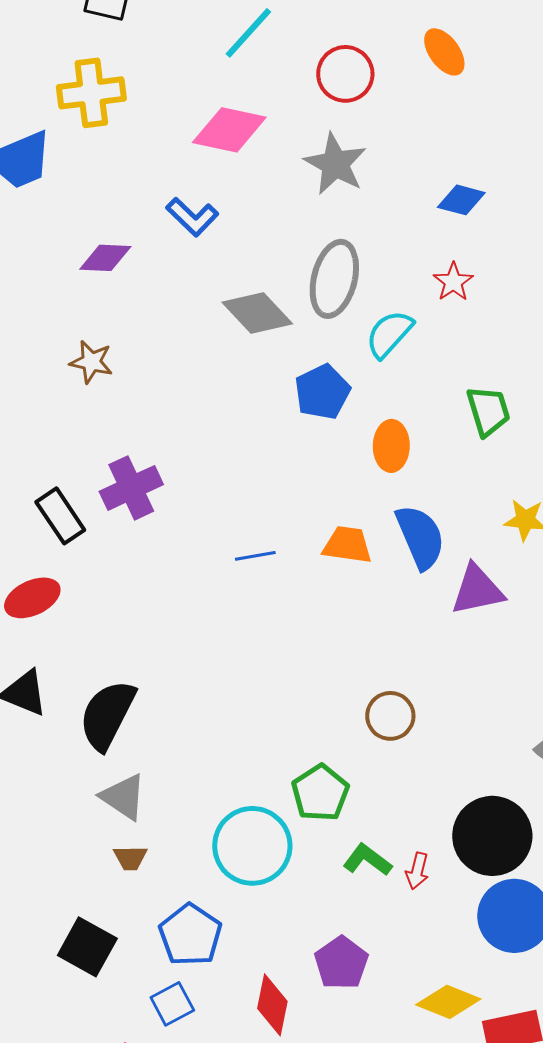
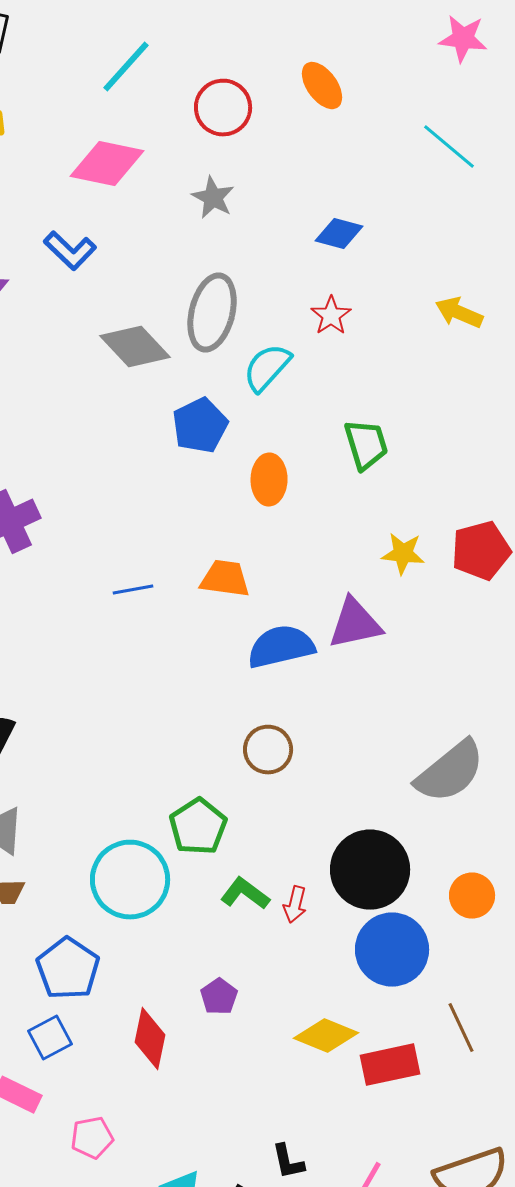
gray star: (335, 164) -> (213, 198), size x0.7
blue semicircle: (420, 537) -> (281, 647), moved, turned -80
purple pentagon: (341, 963) -> (219, 997), size x0.7

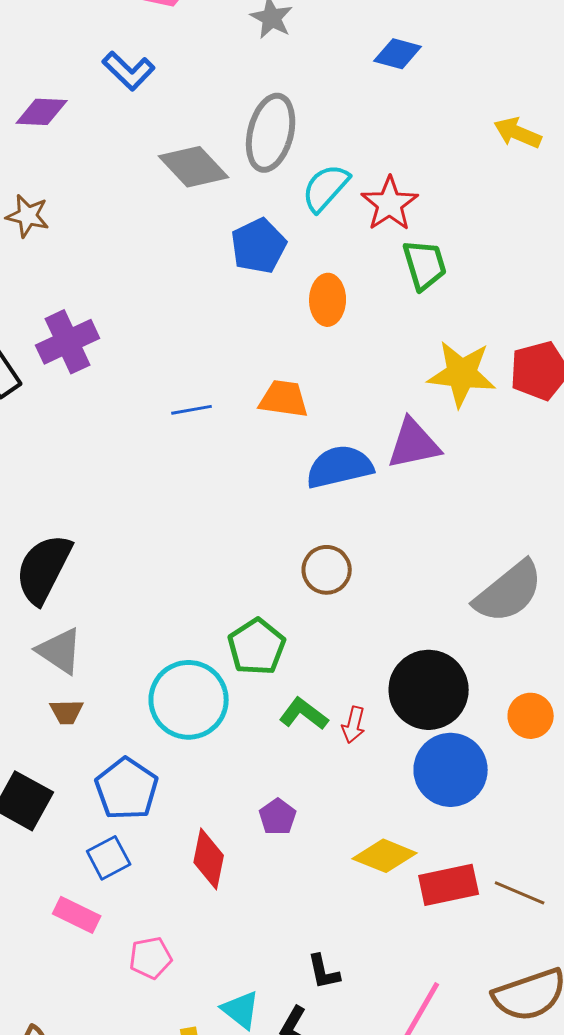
red star: (331, 316) -> (390, 204), moved, size x1.4
yellow star: (403, 554) -> (462, 374), size x1.6
brown line: (461, 1028) -> (520, 893), moved, turned -42
black L-shape: (288, 1162) -> (324, 972), moved

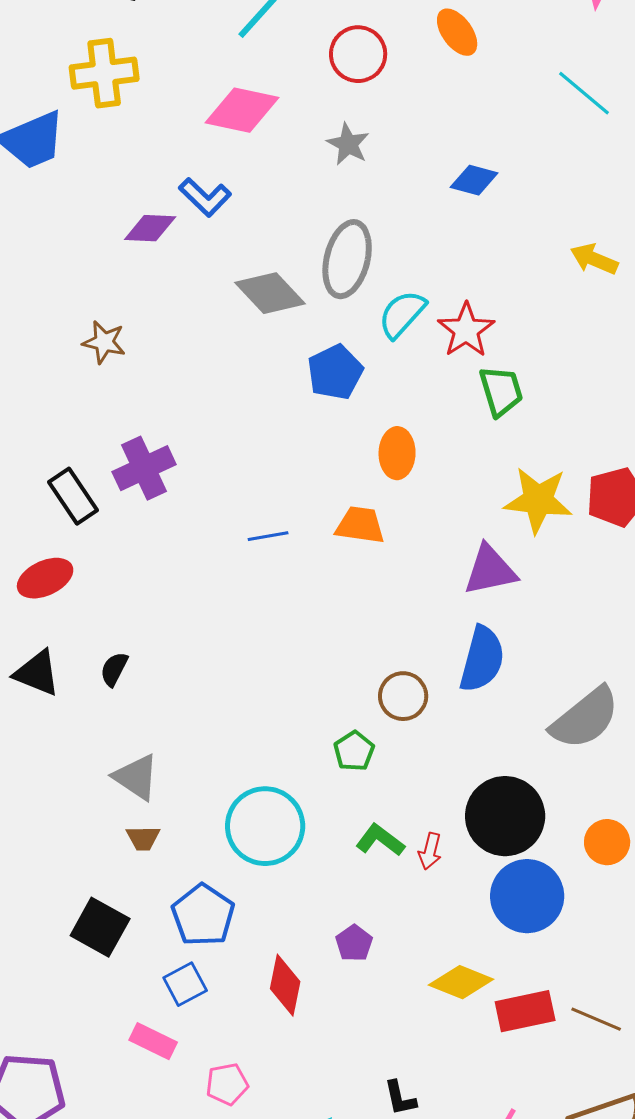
purple diamond: (42, 112) -> (150, 228), moved
orange ellipse: (328, 300) -> (397, 453), moved
blue semicircle: (340, 467) -> (482, 659), moved, turned 118
black semicircle: (44, 569) -> (114, 669), moved, size x0.5
green pentagon: (257, 647) -> (354, 751), moved, size x0.7

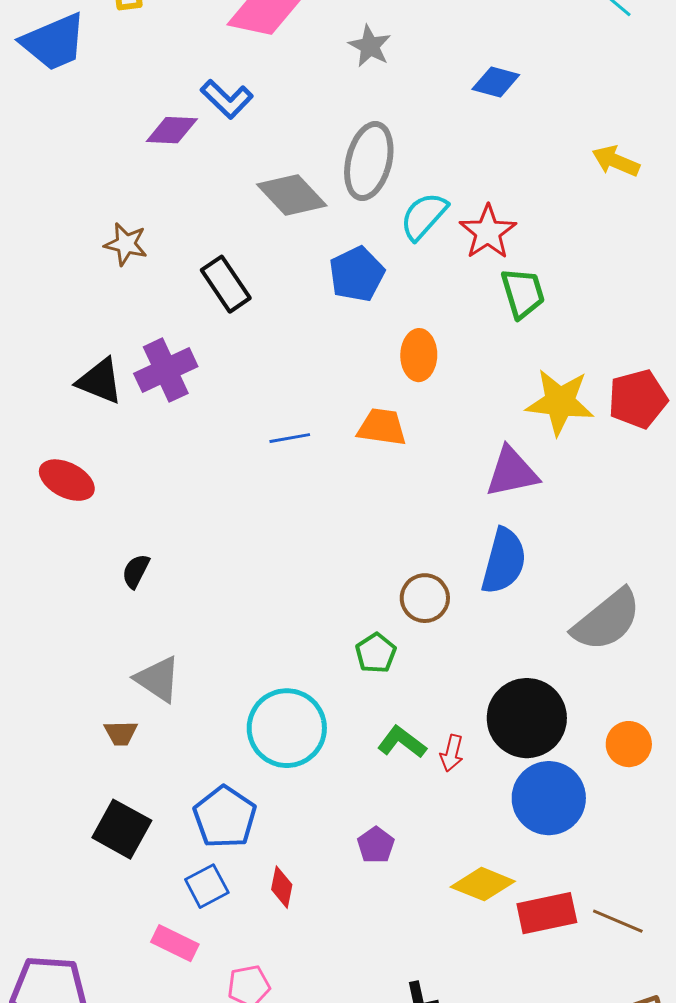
black rectangle: (73, 496) -> (226, 284), moved
red ellipse: (45, 578) -> (67, 480), turned 52
black triangle: (37, 673) -> (100, 381), moved
brown trapezoid: (143, 838) -> (121, 733), moved
red diamond: (285, 985) -> (282, 887), moved, size x0.7

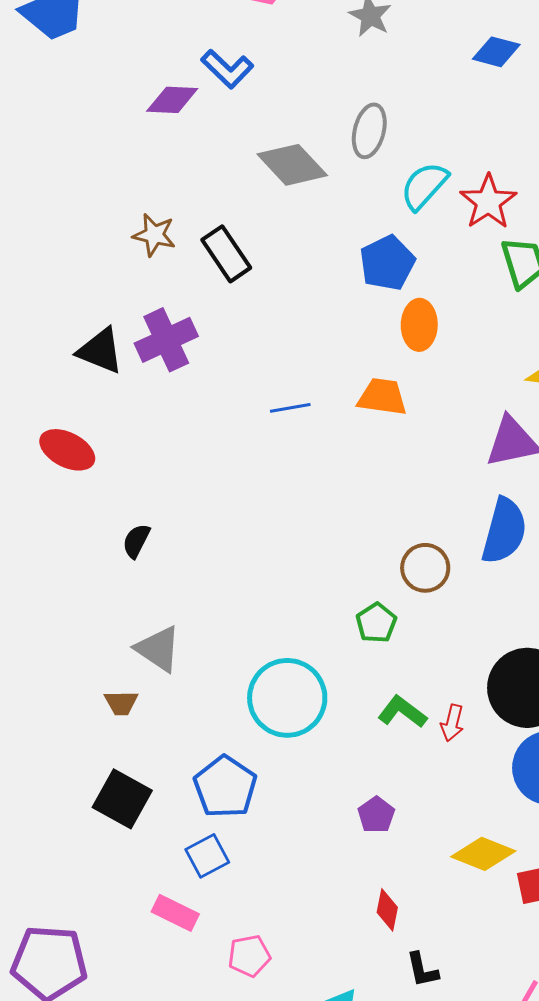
gray ellipse: (369, 161) -> (369, 131), size x0.7
brown star: (126, 244) -> (154, 235), moved
blue pentagon: (357, 274) -> (387, 263), moved
red diamond: (282, 887) -> (387, 910), moved

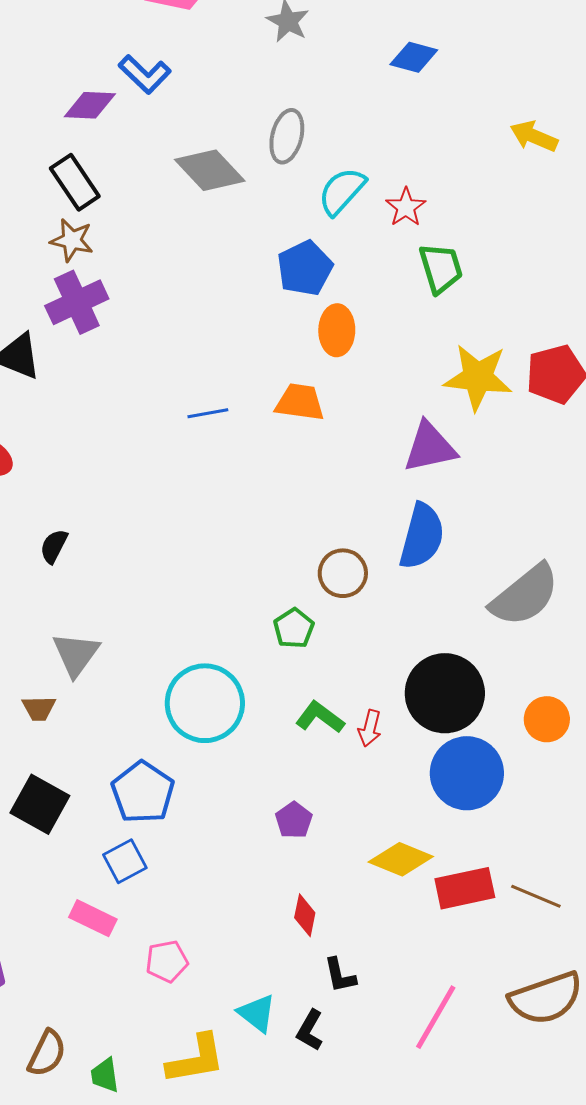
red star: (488, 202) -> (406, 207), size x0.7
black rectangle: (226, 254) -> (75, 182), moved
purple cross: (166, 340) -> (77, 302), moved
gray triangle: (158, 649) -> (76, 654), turned 32

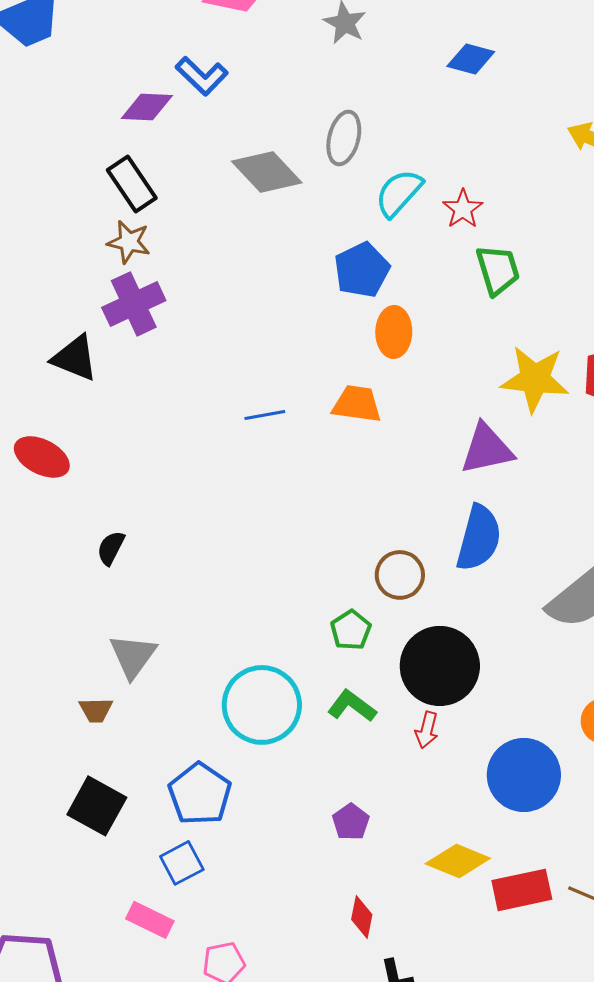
black circle: (445, 693) -> (440, 666), moved
green L-shape: (320, 717) -> (352, 706), moved

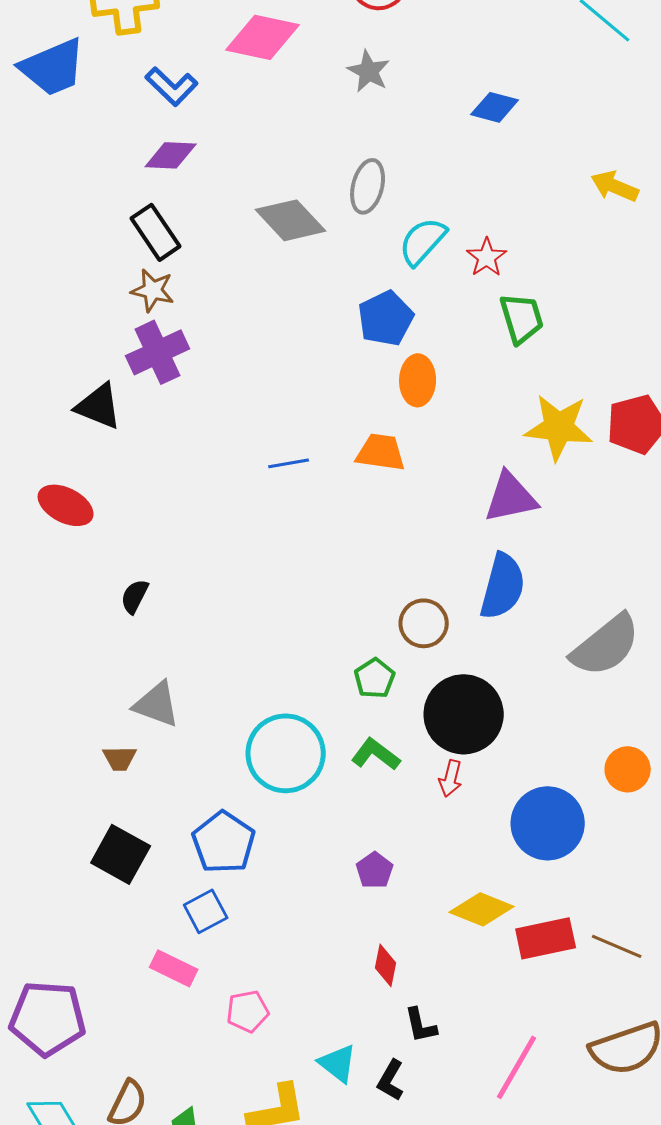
blue L-shape: (202, 76) -> (172, 86), moved
gray triangle: (133, 656) -> (157, 704), turned -46

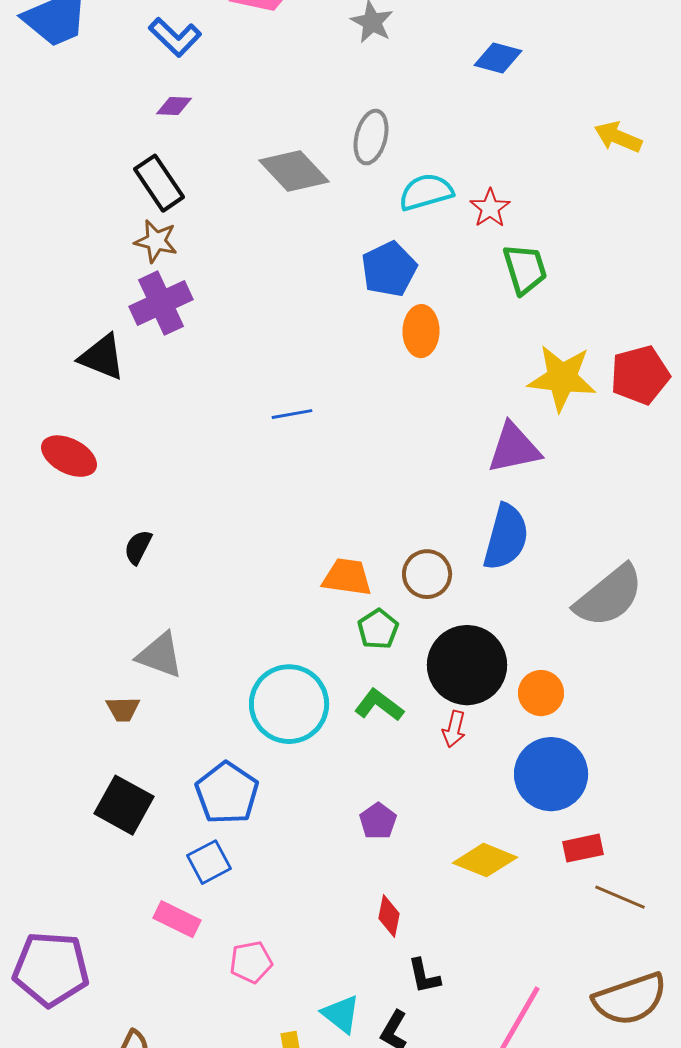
purple diamond: (171, 155) -> (174, 106), size x0.7
cyan semicircle: (423, 241) -> (426, 192), turned 32
orange trapezoid: (381, 452) -> (347, 577), moved
orange circle: (628, 769) -> (541, 693), moved
red rectangle: (546, 938) -> (583, 848), moved, size x0.7

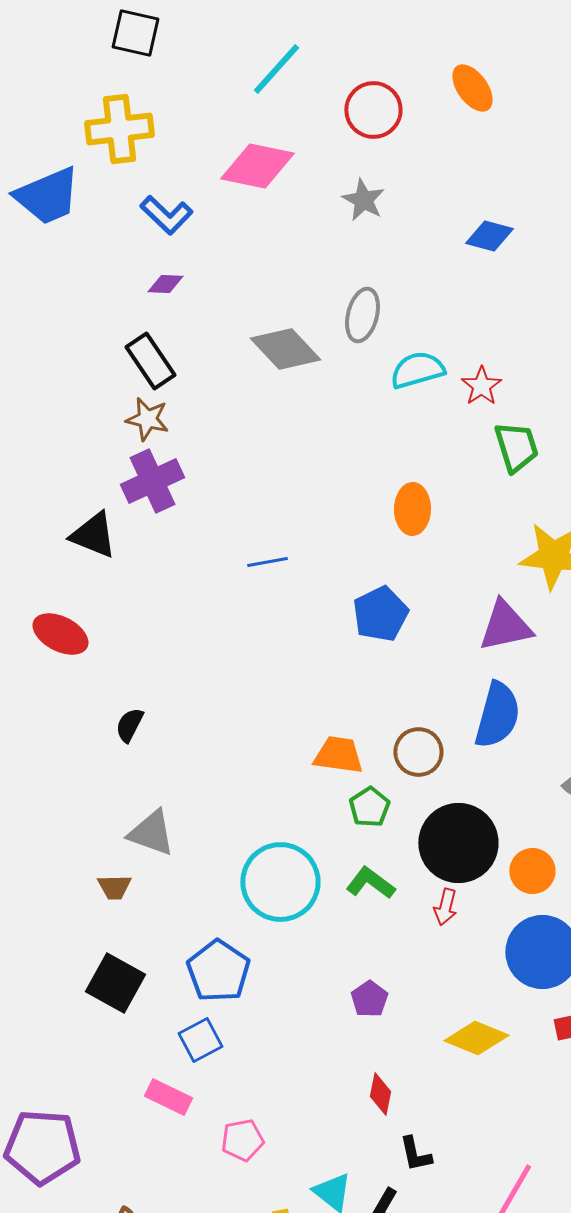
blue pentagon: (389, 269) -> (380, 614), moved
blue line: (292, 414) -> (267, 562), moved

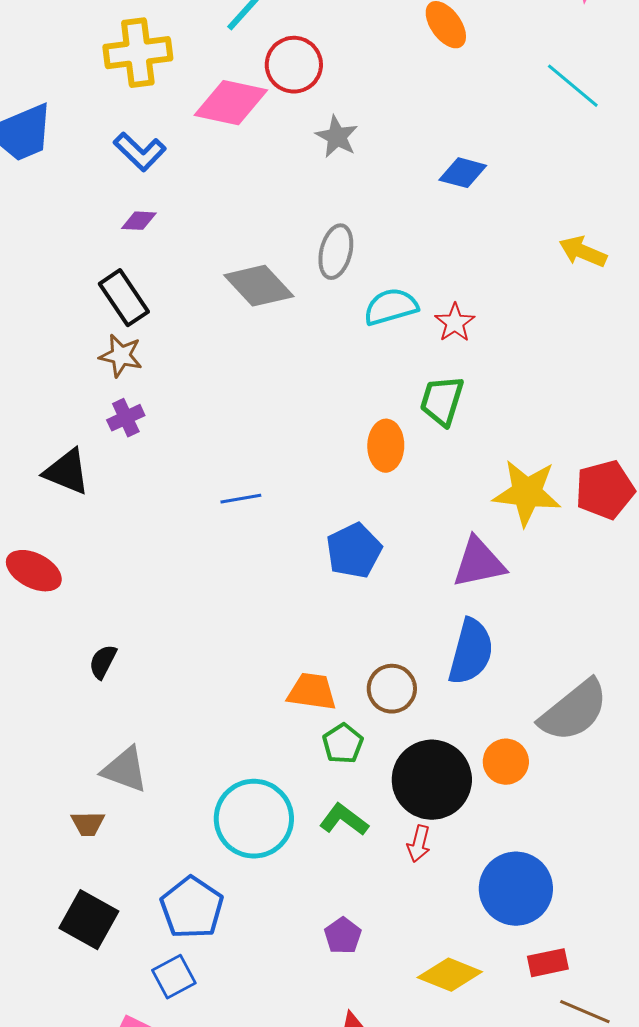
red circle: (373, 110) -> (294, 65), moved
yellow cross: (119, 129) -> (138, 53), moved
green trapezoid: (516, 447) -> (442, 401), moved, turned -146
purple cross: (152, 481) -> (126, 418), size x0.6
orange circle: (532, 871) -> (506, 762), moved

